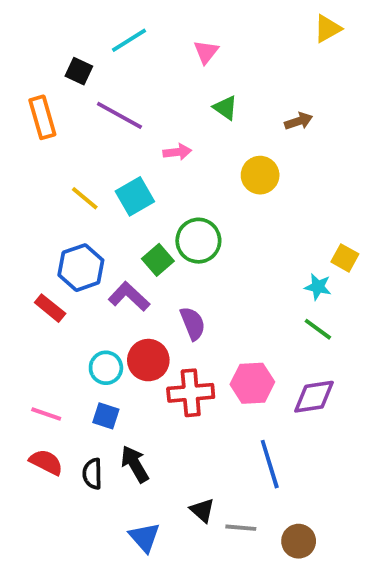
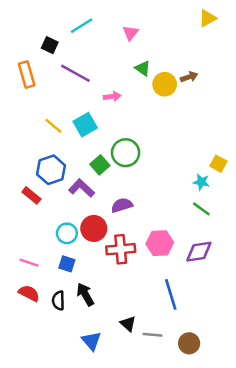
yellow circle: (260, 175) -> (165, 84), moved
purple semicircle: (193, 323) -> (122, 205), turned -85

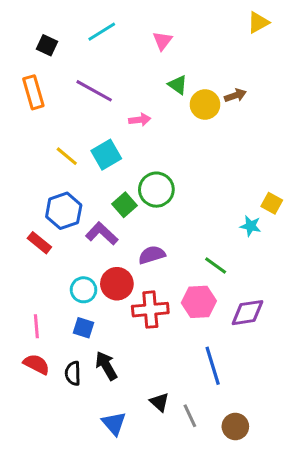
black square: (50, 45) -> (47, 45), moved
green line: (201, 209) -> (216, 265), moved
pink line: (29, 263) -> (36, 326), turned 66
gray line: (152, 335) -> (190, 416), turned 60

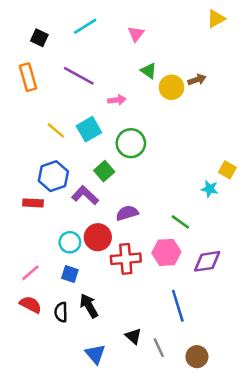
green circle: (156, 190) -> (131, 143), moved
red rectangle: (39, 243) -> (33, 203), turned -36
pink line: (36, 326) -> (30, 273), turned 54

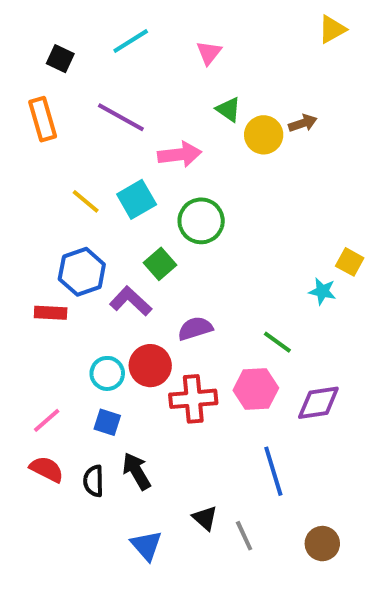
pink arrow: (117, 100) -> (180, 154), size x1.5
brown circle: (197, 357) -> (322, 544), moved

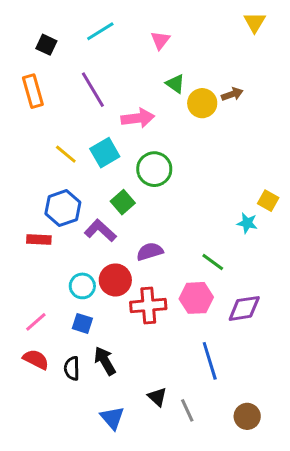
yellow triangle: (332, 29) -> (255, 22), turned -30
purple line: (121, 117) -> (93, 90), turned 30

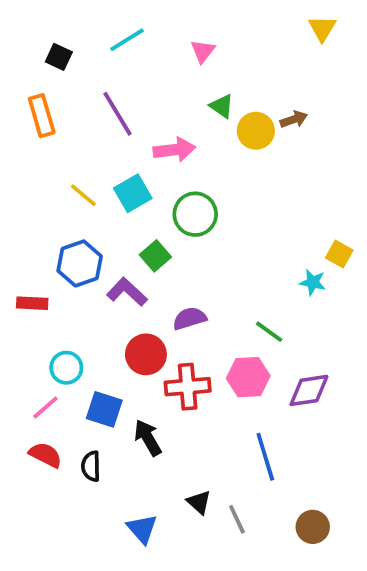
red rectangle: (39, 240) -> (32, 303), moved
cyan circle: (82, 286) -> (66, 368), moved
blue square: (82, 323) -> (104, 409), size x1.4
black arrow: (105, 361) -> (148, 438), moved

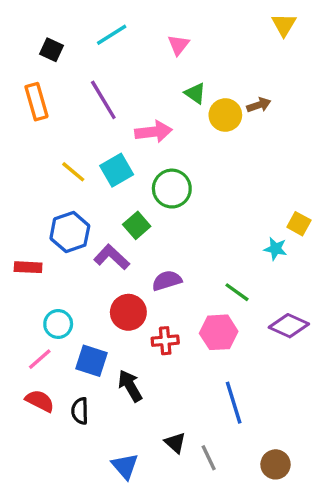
red cross: (188, 387) -> (165, 341), size x0.7
purple diamond: (309, 390) -> (289, 326), moved, turned 33

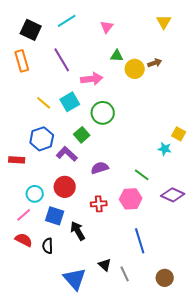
yellow triangle: (284, 25) -> (164, 22), moved
black square: (51, 50) -> (31, 30), size x1.5
green triangle: (195, 93) -> (117, 56), turned -32
red circle: (128, 312) -> (65, 187), moved
blue triangle: (125, 466) -> (75, 279), size x1.4

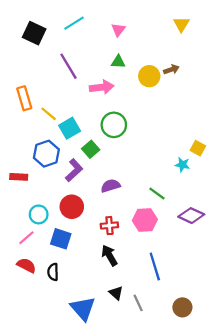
green triangle: (117, 56) -> (118, 62), moved
orange rectangle: (22, 61) -> (24, 98), moved
cyan square: (70, 102) -> (70, 128), moved
purple L-shape: (67, 154) -> (74, 170), turned 95
black arrow: (78, 231) -> (109, 255), moved

